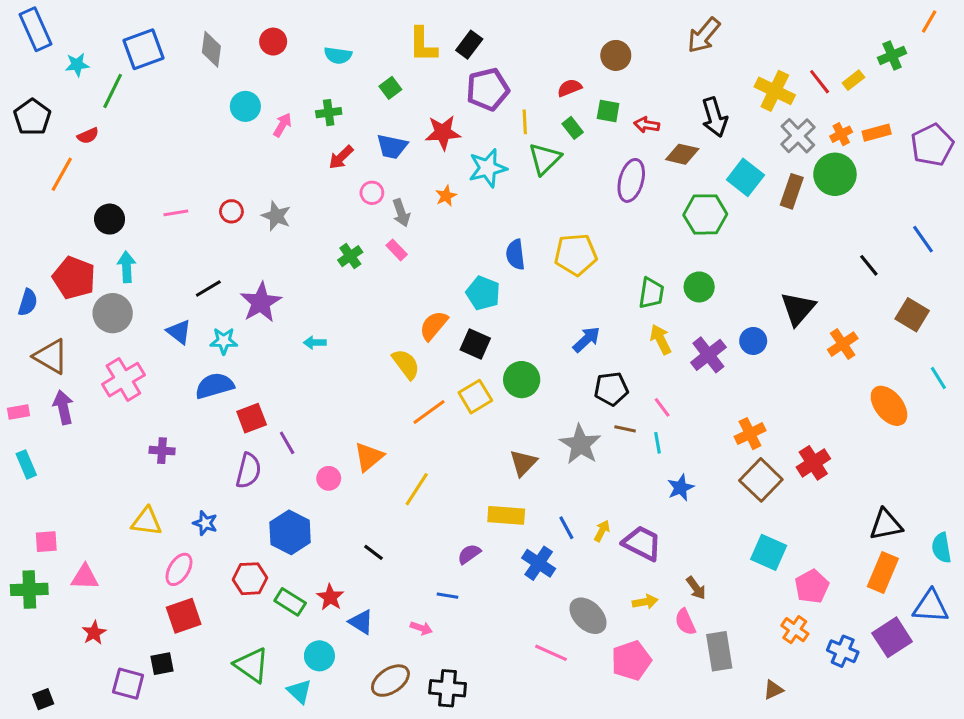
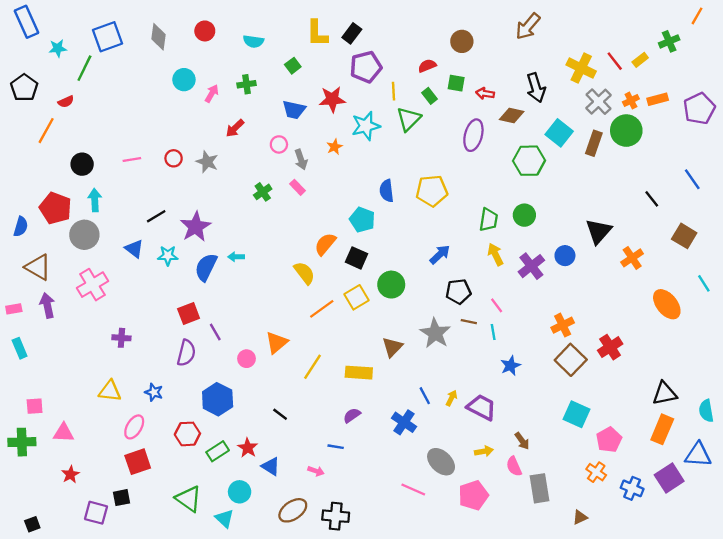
red arrow: (341, 157) -> (235, 128), moved
blue semicircle: (214, 386) -> (206, 267), moved, turned -48
yellow rectangle: (506, 515) -> (359, 373), moved
green rectangle: (290, 602) -> (218, 451), turned -65

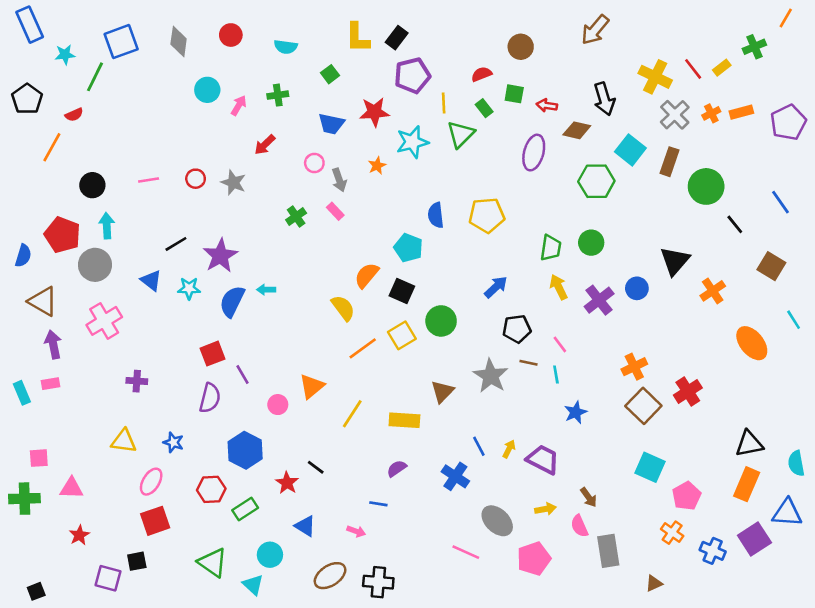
green circle: (626, 131) -> (706, 186), moved
pink rectangle: (14, 309) -> (51, 384), moved
red star: (248, 448) -> (287, 483), moved

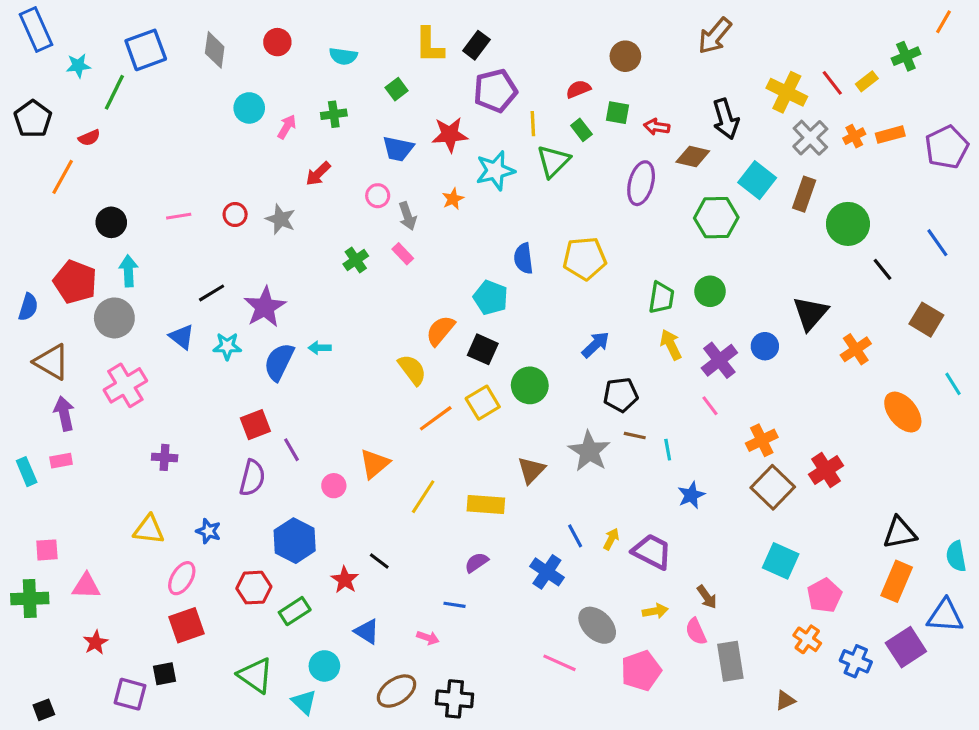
pink line: (560, 344) -> (710, 406), moved

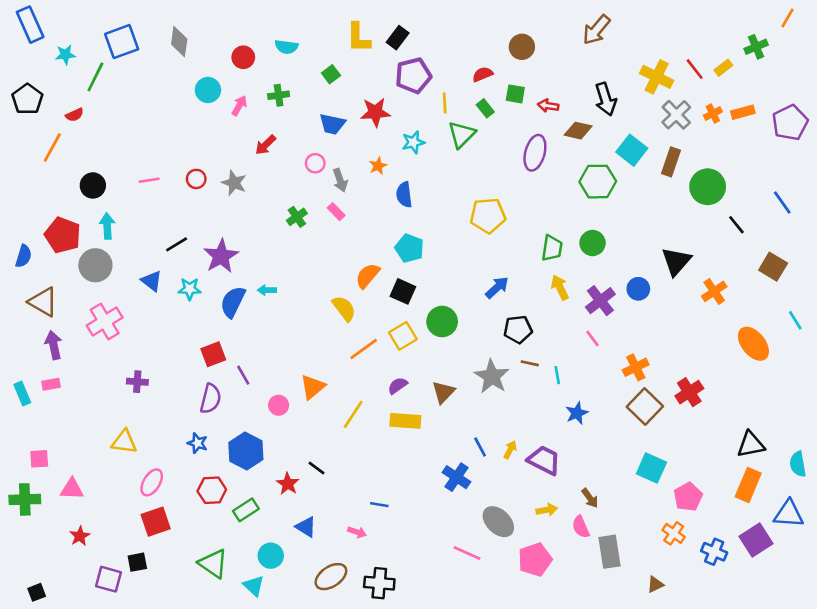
red circle: (277, 42) -> (243, 57), moved
cyan star: (495, 171) -> (413, 142), size x0.7
blue semicircle: (523, 258) -> (404, 195), moved
blue star: (208, 531) -> (197, 443), moved
purple semicircle: (476, 563) -> (398, 386), moved

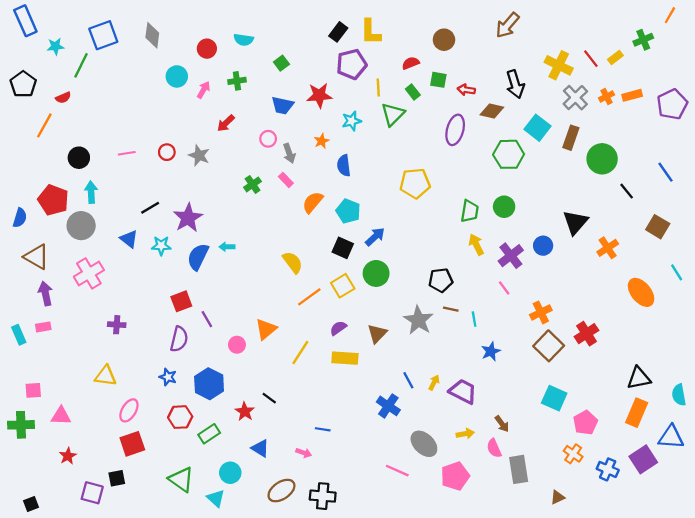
yellow L-shape: (358, 38) -> (371, 32), moved
orange semicircle: (368, 276) -> (313, 202), moved
blue arrow: (497, 287) -> (375, 237), moved

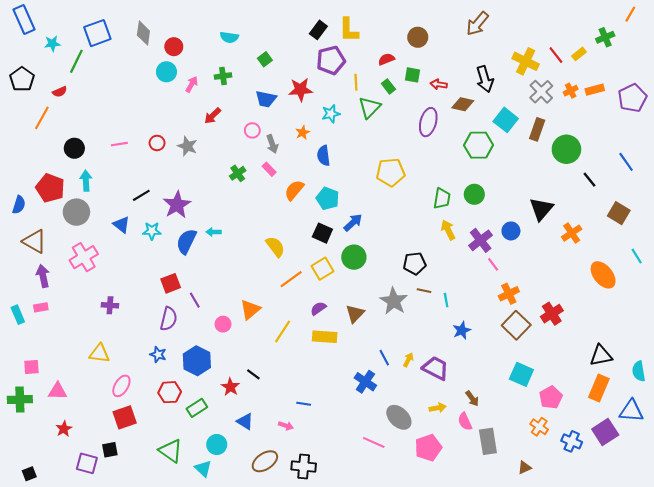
red circle: (207, 49) -> (174, 47), moved
pink line: (504, 288) -> (493, 264), moved

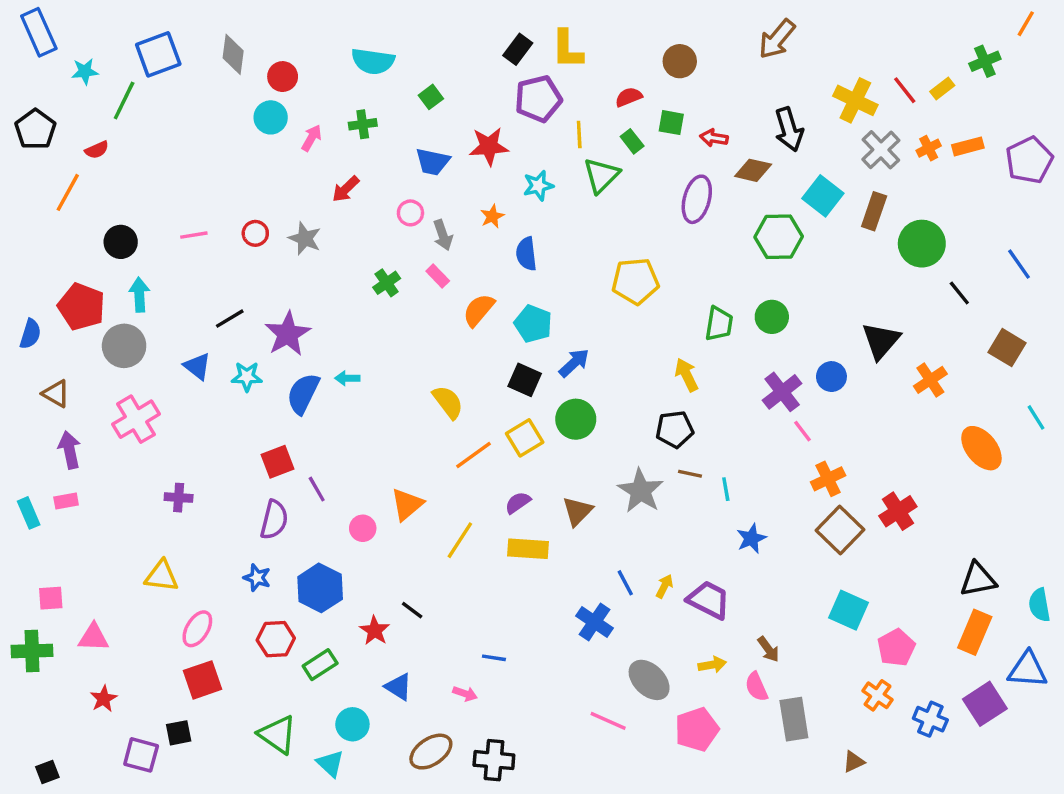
cyan semicircle: (229, 37) -> (373, 61), size x1.4
yellow arrow: (448, 230) -> (687, 375), moved
brown triangle: (35, 241) -> (56, 394), size x0.7

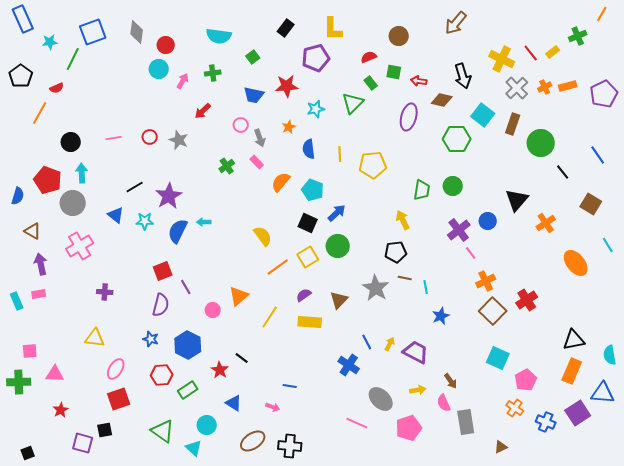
black rectangle: (518, 49) -> (286, 28), moved
yellow line: (579, 134) -> (340, 154), moved

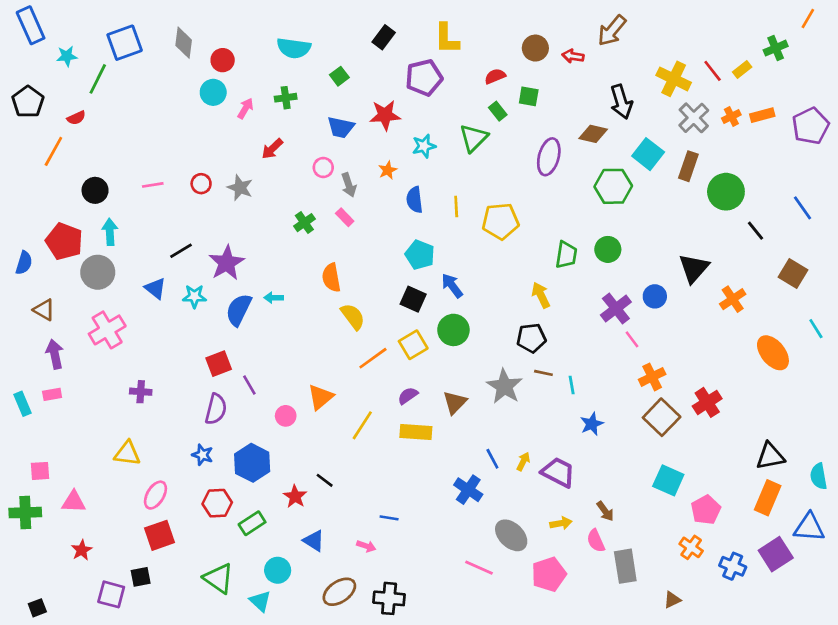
red arrow: (419, 81) -> (573, 56), moved
orange semicircle: (281, 182) -> (331, 278), moved, turned -50
blue arrow: (337, 213) -> (452, 286), turned -84

